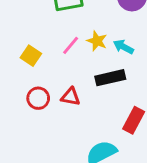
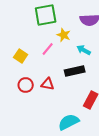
yellow star: (97, 41) -> (64, 35), moved

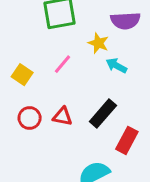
yellow star: (64, 35) -> (98, 43), moved
black rectangle: (75, 71) -> (103, 114), moved, turned -36

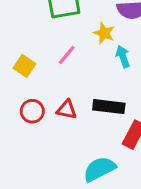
cyan arrow: (116, 66) -> (123, 57), turned 42
black rectangle: (103, 114) -> (109, 107), turned 56

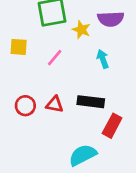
yellow star: (104, 33) -> (81, 30), moved
yellow square: (24, 66) -> (19, 47), moved, turned -30

